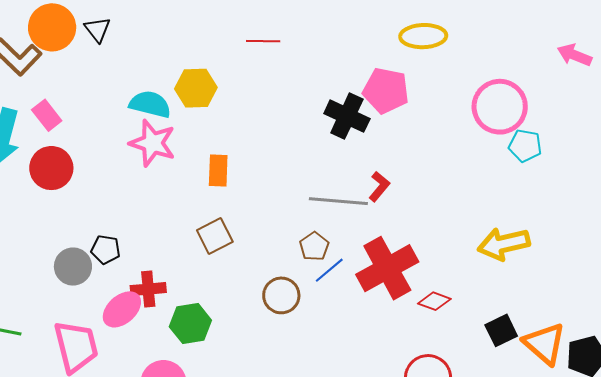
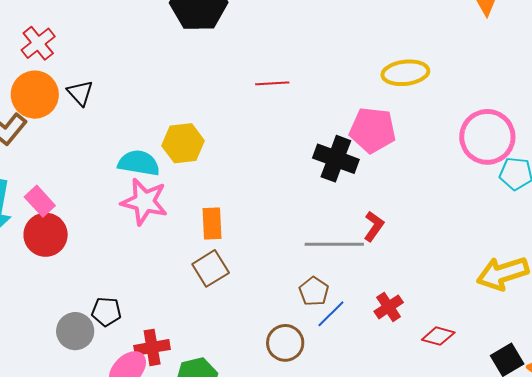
red line: (263, 41) -> (272, 83), moved
pink rectangle: (47, 115) -> (40, 201), moved
brown square: (215, 236) -> (211, 268), moved
red cross: (387, 268) -> (389, 307), size x0.5

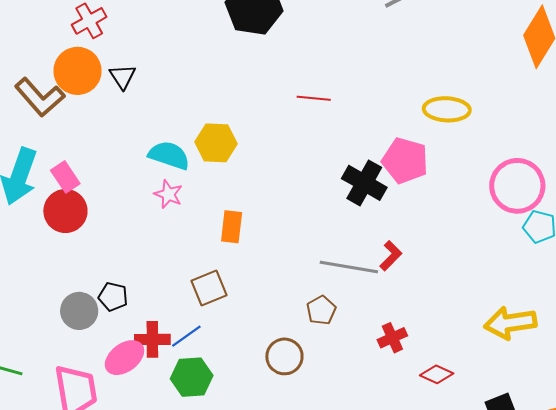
pink star: (144, 202) -> (168, 194), size x0.6
brown square: (211, 268) -> (209, 288), moved
blue line: (331, 314) -> (186, 336), moved

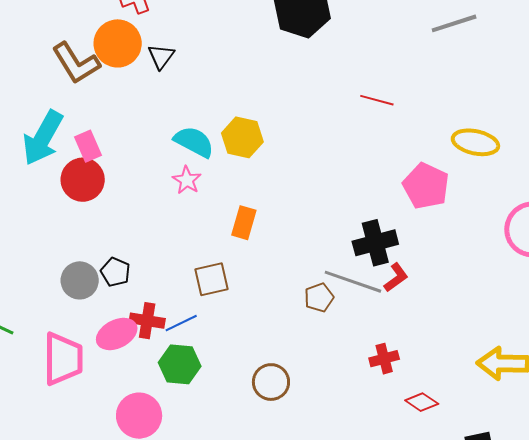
red line: (314, 98) -> (377, 100), moved
black cross: (364, 183) -> (375, 243), moved, turned 36
brown pentagon: (321, 310) -> (319, 298), moved
brown circle: (284, 356) -> (271, 382), moved

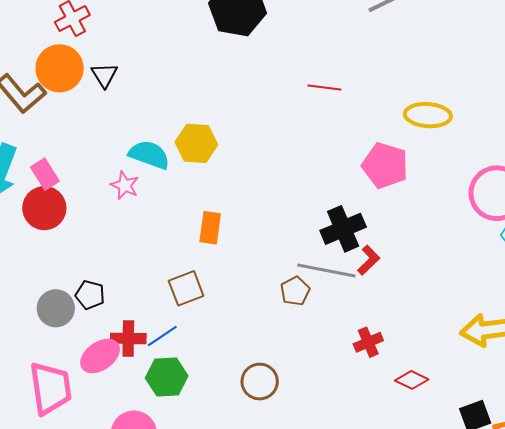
pink star: (187, 180) -> (125, 185), moved

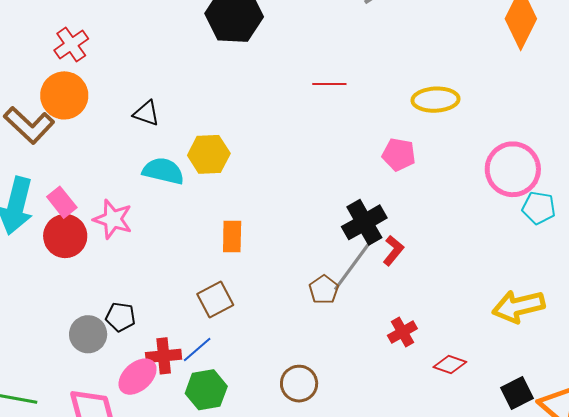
black triangle: (104, 75) -> (146, 113), moved, turned -32
pink pentagon: (385, 165) -> (399, 155), size x0.7
pink star: (125, 185) -> (113, 219), moved, size x1.4
gray line: (326, 271) -> (353, 266), turned -58

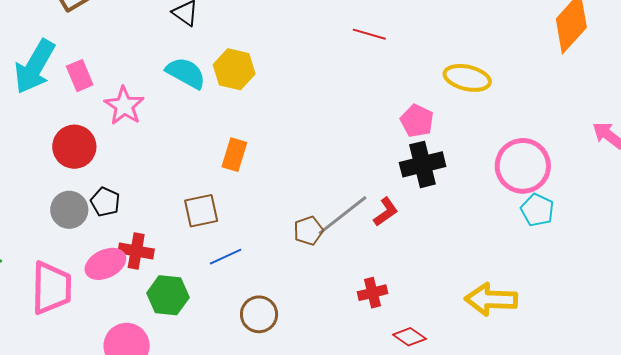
black cross: (364, 222) -> (423, 164), moved
red circle: (65, 236) -> (74, 147), moved
blue line: (197, 350) -> (226, 257), moved

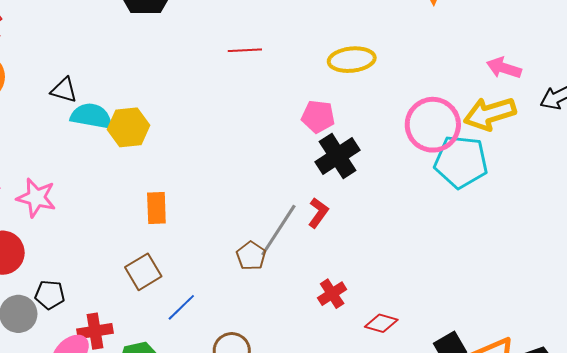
cyan semicircle: (186, 73) -> (91, 116), moved
cyan pentagon: (537, 210) -> (461, 162), size x1.6
yellow arrow: (491, 299) -> (490, 114), moved

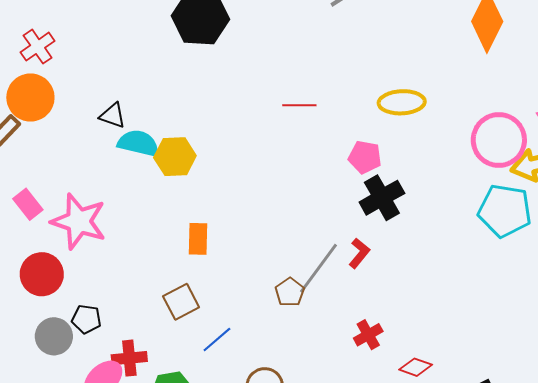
red line: (245, 50) -> (299, 105), moved
pink circle: (433, 125) -> (499, 140), moved
pink star: (36, 198) -> (79, 221), size x1.4

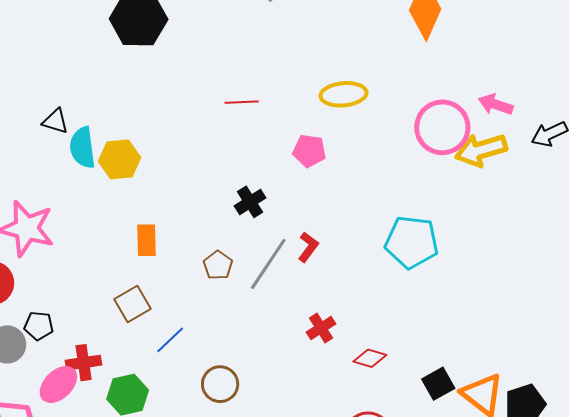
cyan semicircle: (138, 143) -> (82, 148), turned -108
black cross: (382, 198) -> (250, 202), moved, size x0.7
cyan pentagon: (505, 211) -> (412, 242), moved
brown pentagon: (290, 292) -> (218, 265), moved

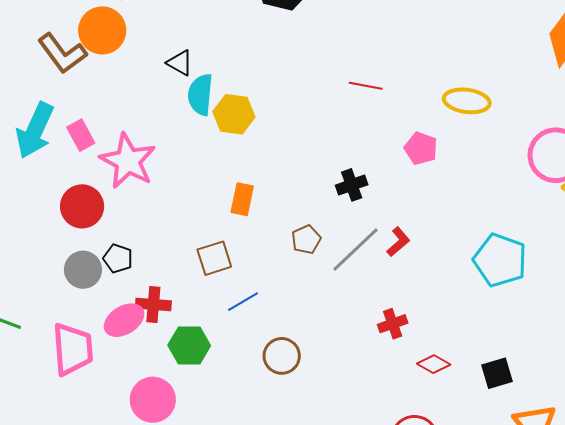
black square: (438, 384) -> (497, 373), moved

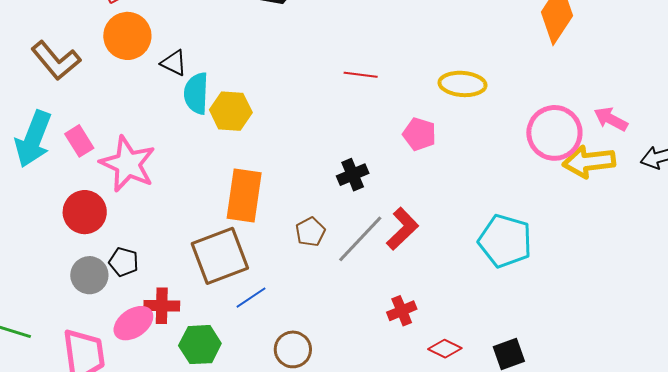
orange circle: (102, 30) -> (127, 36), moved
orange rectangle: (242, 199) -> (244, 195), size x1.6
red L-shape: (398, 242) -> (402, 229), size x1.4
brown square: (214, 258) -> (220, 256), size x1.6

